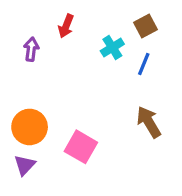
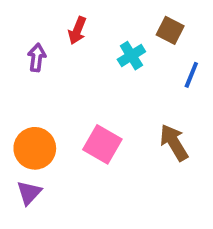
brown square: (145, 26) -> (170, 30), turned -35
blue line: (144, 64) -> (191, 75), moved
pink square: (81, 147) -> (102, 144), moved

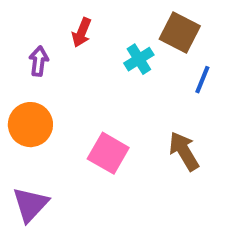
brown square: (170, 30) -> (180, 33), size x1.4
orange circle: (35, 148) -> (30, 125), moved
purple triangle: (29, 193) -> (30, 204), size x1.4

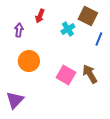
orange circle: (30, 125) -> (29, 61), moved
pink square: (108, 153) -> (66, 75), moved

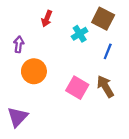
purple arrow: (19, 30) -> (19, 44), moved
blue line: (99, 39) -> (108, 51), moved

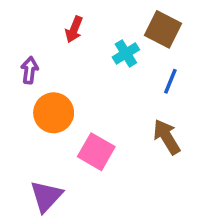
pink square: (77, 88) -> (96, 152), moved
purple triangle: (18, 117) -> (46, 196), moved

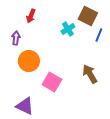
red arrow: (74, 29) -> (31, 16), moved
blue line: (170, 81) -> (99, 35), moved
purple triangle: (46, 196) -> (25, 106), turned -48

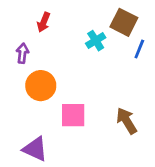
brown arrow: (90, 74) -> (127, 121), moved
pink square: (52, 82) -> (73, 115), turned -30

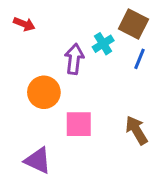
red arrow: (44, 22) -> (24, 24), moved, turned -90
blue line: (139, 49) -> (139, 59), moved
purple arrow: (22, 53) -> (74, 59), moved, size x1.4

